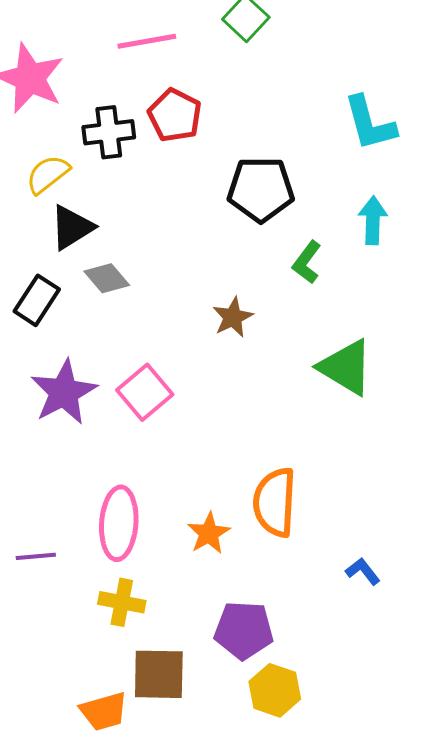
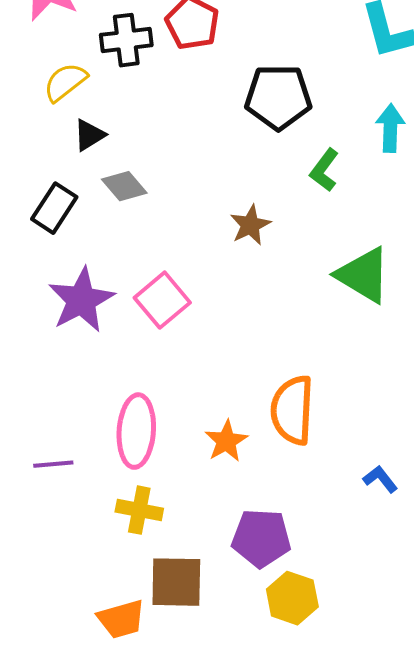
black triangle: (72, 227) -> (89, 135), size x0.7

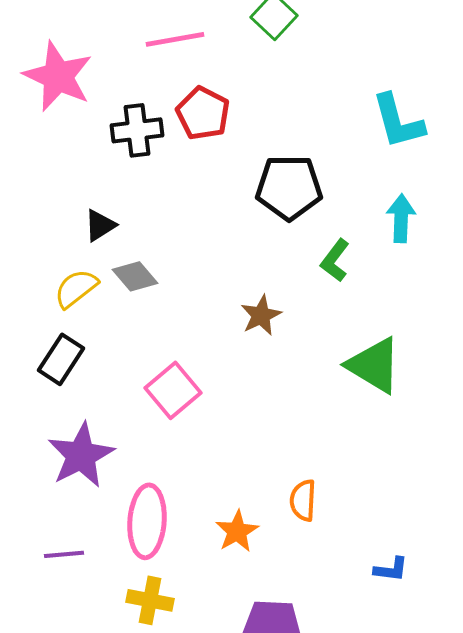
yellow semicircle: (65, 82) -> (76, 288), moved
black rectangle: (54, 208) -> (61, 359), moved
purple star: (81, 300) -> (81, 455), moved
orange semicircle: (292, 410) -> (303, 500), size x0.6
blue L-shape: (380, 479) -> (391, 569), turned 135

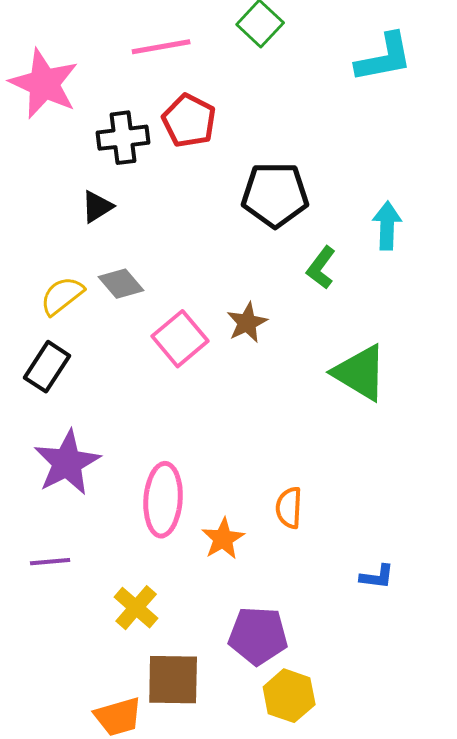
cyan L-shape: (398, 121) -> (384, 58), moved, turned -86
black triangle: (100, 225) -> (97, 207), moved
pink square: (173, 390) -> (180, 339), moved
pink ellipse: (147, 521) -> (163, 500), moved
yellow cross: (150, 600) -> (136, 608), turned 30

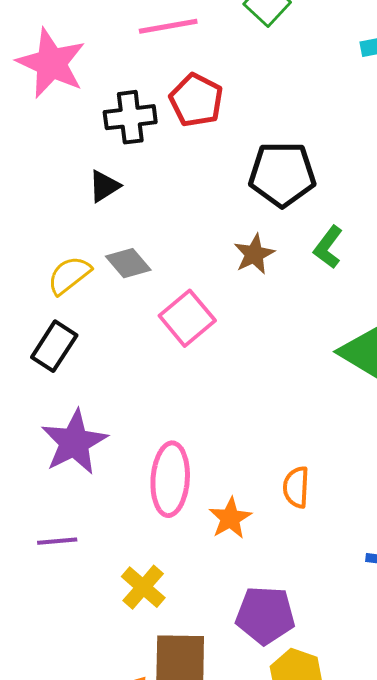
brown star: (247, 323) -> (254, 254), moved

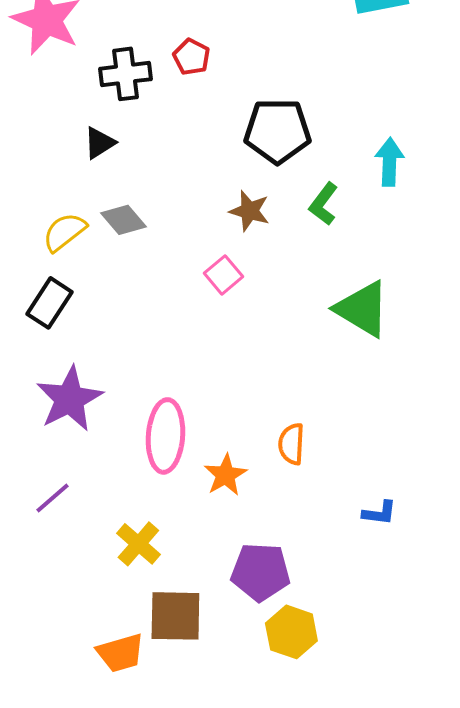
red pentagon: (196, 100) -> (191, 57), size x0.7
brown star: (254, 254) -> (249, 211), turned -30
pink square: (187, 318) -> (223, 275), moved, size x0.7
purple line: (57, 541) -> (52, 498), turned -36

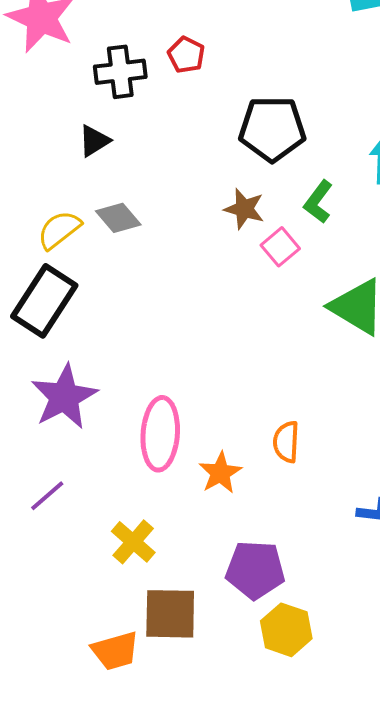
pink square: (223, 275) -> (280, 247), moved
black rectangle: (49, 303) -> (44, 301), size x1.4

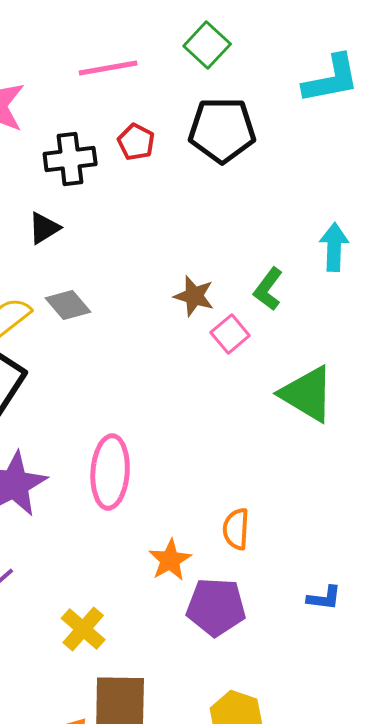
black pentagon: (272, 129) -> (222, 130), moved
pink ellipse: (160, 434) -> (110, 472), moved
purple pentagon: (255, 570) -> (216, 607), moved

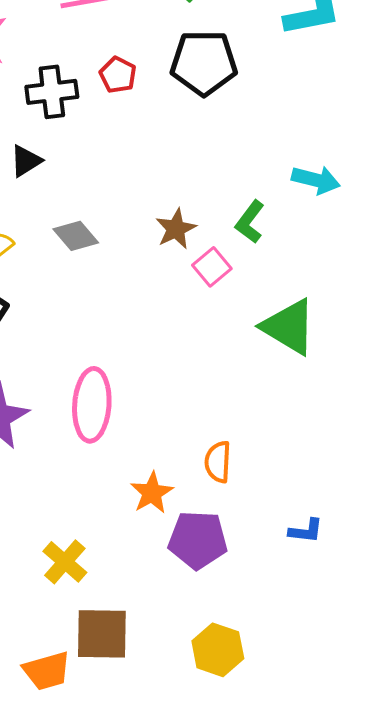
cyan arrow: (334, 247) -> (316, 180), turned 102
brown star: (194, 296) -> (176, 229), turned 30
gray diamond: (68, 305) -> (76, 236), moved

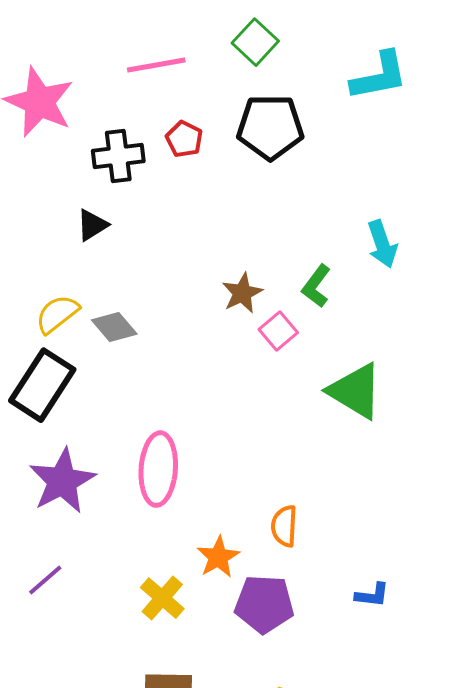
cyan arrow: (316, 180) -> (382, 244), turned 57
gray diamond: (76, 236) -> (114, 327), moved
yellow cross: (65, 562) -> (162, 598), moved

